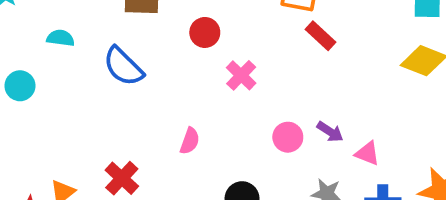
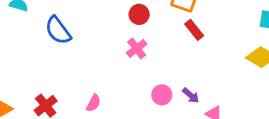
red circle: (205, 32) -> (139, 14), moved
pink semicircle: (190, 141) -> (93, 103), moved

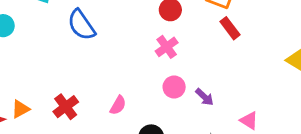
pink circle: (162, 95) -> (174, 87), moved
purple arrow: (191, 95) -> (205, 97), moved

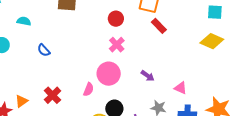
blue semicircle: (81, 25) -> (44, 50), moved, size x0.6
pink circle: (174, 87) -> (109, 74), moved, size x1.5

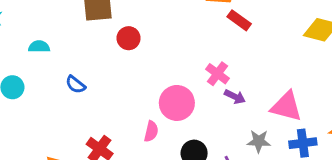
red circle: (116, 19) -> (129, 38), moved
pink cross: (117, 45) -> (218, 74), moved
pink triangle: (181, 88) -> (286, 106), size x1.6

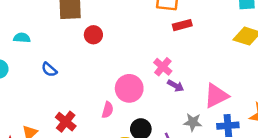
red rectangle: (239, 20) -> (182, 25), turned -54
pink triangle: (286, 106) -> (216, 96), turned -44

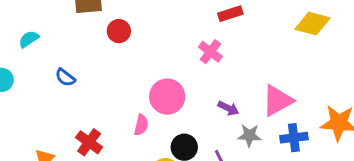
cyan semicircle: (22, 38) -> (29, 39), turned -35
pink cross: (163, 67) -> (210, 52), moved
purple arrow: (176, 86) -> (228, 108), moved

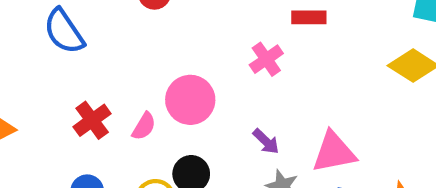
blue semicircle: (65, 77) -> (64, 31), size x1.6
red cross: (89, 142) -> (92, 120), moved

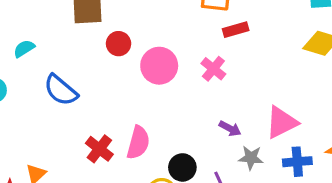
pink circle: (190, 100) -> (159, 66), moved
pink semicircle: (144, 126) -> (138, 143), size x1.5

